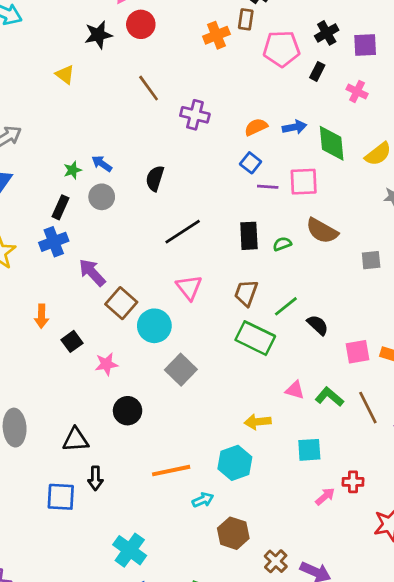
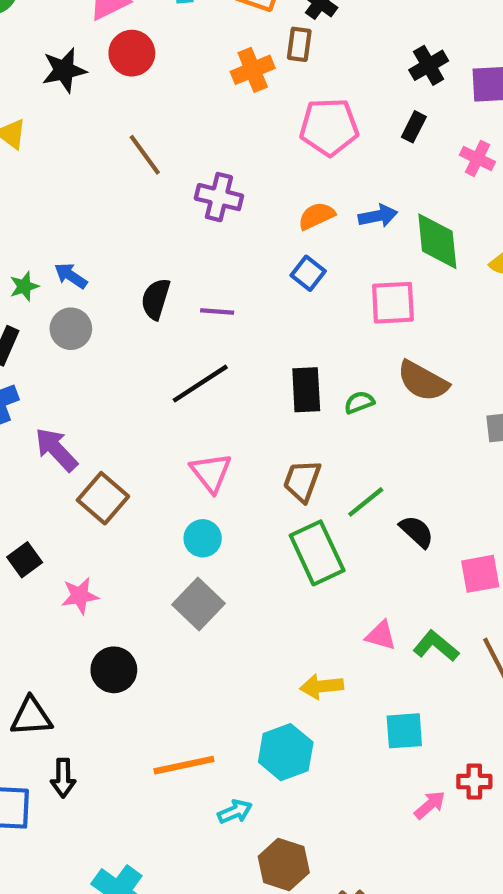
pink pentagon: (281, 49) -> (329, 127), moved
purple line: (268, 187) -> (217, 312), moved
cyan circle: (154, 326) -> (203, 538), moved, size x0.7
green rectangle: (255, 338) -> (317, 553), turned 39

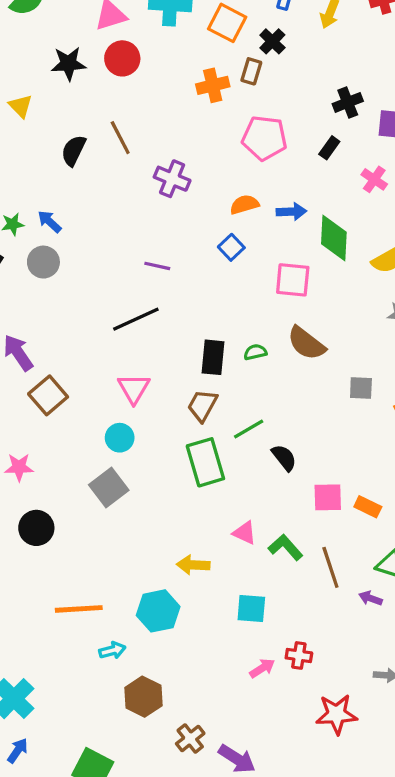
black semicircle: (156, 299) -> (74, 151), moved
black rectangle: (306, 390) -> (213, 357), moved

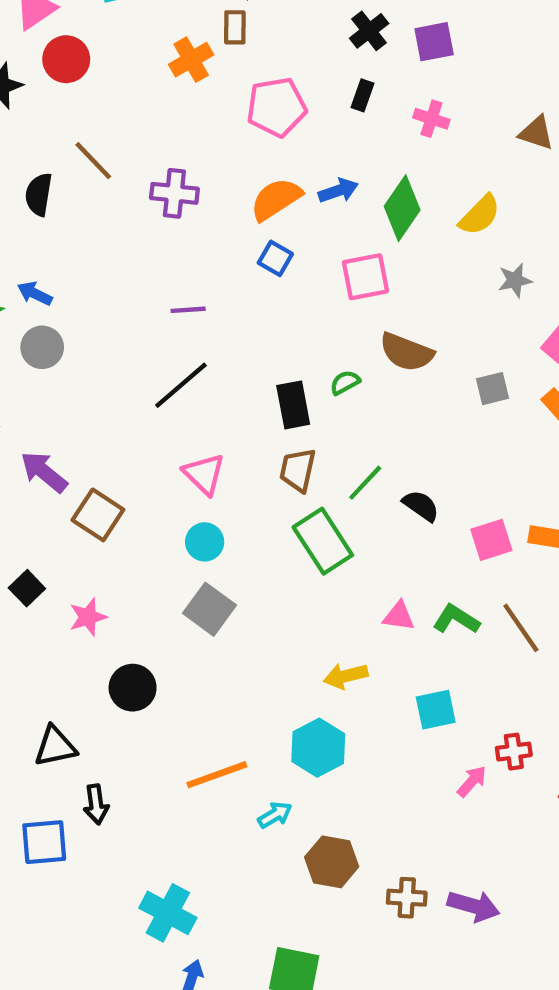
orange semicircle: (244, 205) -> (276, 199), size x1.4
green diamond: (334, 238) -> (402, 208), turned 48
brown cross: (190, 739) -> (407, 898), turned -32

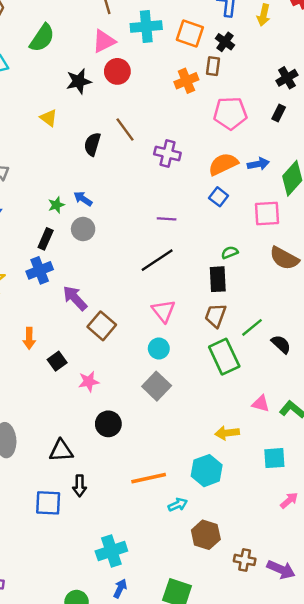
green semicircle: (345, 383) -> (230, 252), moved
cyan cross: (168, 913) -> (111, 551), turned 36

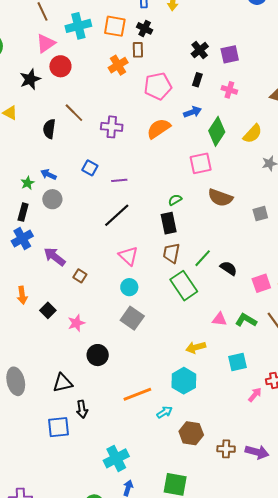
blue arrow: (258, 164) -> (192, 112), moved
blue square: (219, 197) -> (90, 168), moved
brown square: (102, 326) -> (80, 276), size x0.6

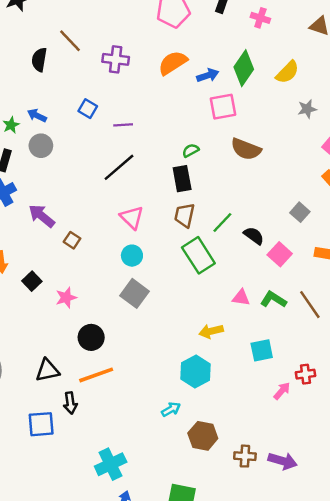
blue arrow: (192, 112) -> (208, 75), moved
gray square: (260, 214) -> (300, 212), moved, turned -35
pink square: (261, 283) -> (280, 254), moved, turned -30
orange line: (137, 394) -> (96, 375), moved

